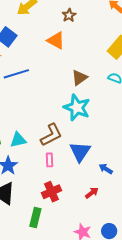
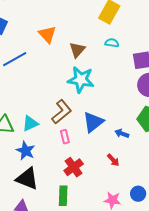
orange triangle: (56, 41) -> (47, 34), moved, turned 30
blue triangle: (80, 152) -> (93, 122), turned 30
red arrow: (92, 193) -> (113, 160), turned 96

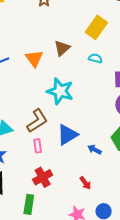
orange triangle: (47, 34) -> (34, 58), moved
brown triangle: (77, 50) -> (62, 48), moved
red arrow: (113, 160) -> (85, 183), moved

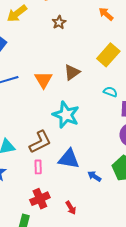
cyan semicircle: (95, 58) -> (110, 92), moved
blue triangle: (67, 135) -> (69, 159), turned 35
red arrow: (85, 183) -> (71, 208), moved

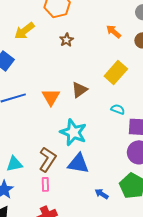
brown L-shape: (40, 142) -> (48, 159), turned -30
blue triangle: (69, 159) -> (78, 164), moved

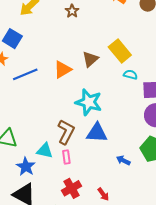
yellow rectangle: (116, 73) -> (120, 51), moved, turned -75
orange triangle: (51, 97) -> (63, 70), turned 36
cyan triangle: (14, 164) -> (45, 151), moved, turned 30

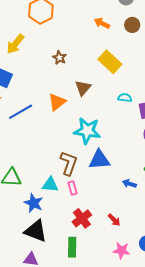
brown star: (72, 11) -> (60, 58), moved
yellow rectangle: (120, 51) -> (110, 62), moved

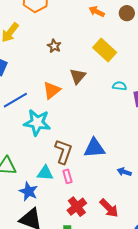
cyan star: (87, 131) -> (37, 123), moved
red arrow: (114, 220) -> (109, 208), size x1.5

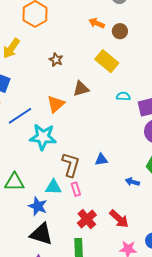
brown circle: (127, 13) -> (120, 31), moved
brown triangle: (78, 76) -> (81, 89), turned 36
blue triangle: (94, 148) -> (101, 160), size x0.6

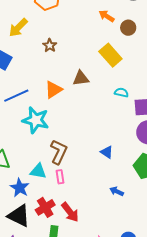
brown star: (56, 60) -> (50, 45), moved
blue triangle: (101, 160) -> (107, 152), moved, turned 32
blue arrow: (132, 182) -> (117, 191), moved
red cross: (87, 219) -> (45, 207), moved
red arrow: (119, 219) -> (70, 212), moved

